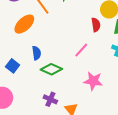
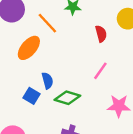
red semicircle: (96, 25) -> (101, 34), moved
blue square: (13, 66) -> (32, 96), moved

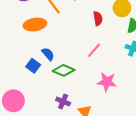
orange ellipse: (29, 48) -> (35, 24), turned 35
blue semicircle: (47, 81) -> (48, 54), turned -32

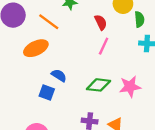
pink line: (94, 50) -> (104, 46), moved
green diamond: (64, 70) -> (99, 85), moved

